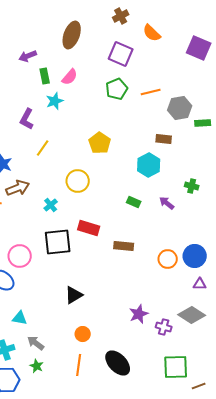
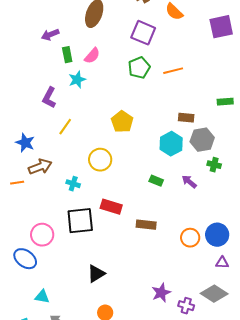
purple square: (199, 48) -> (221, 27), turned -35
gray hexagon: (180, 108) -> (202, 140), moved
cyan cross: (51, 205) -> (73, 184), turned -32

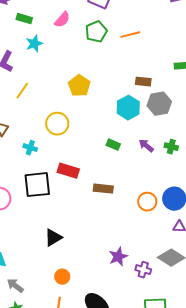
green rectangle: (67, 55) -> (24, 19), turned -63
pink semicircle: (92, 56) -> (62, 20), moved
green cross: (214, 165) -> (171, 147), moved

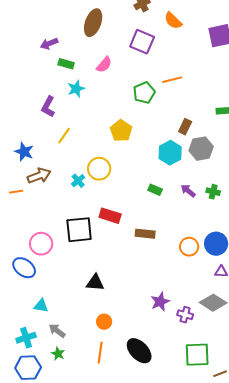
green pentagon: (96, 32) -> (144, 93), moved
brown rectangle: (143, 82) -> (185, 127), turned -70
cyan cross: (30, 148) -> (78, 181), moved, turned 32
black triangle: (53, 238) -> (95, 283), turned 36

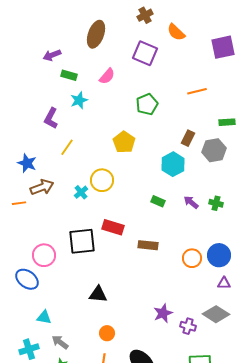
orange line: (172, 80) -> (197, 91), moved
gray hexagon: (201, 149) -> (214, 150), moved

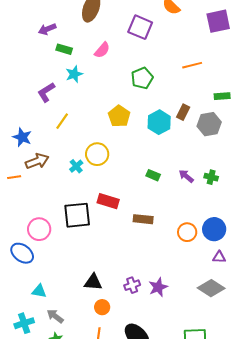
purple L-shape: (51, 118) -> (46, 92), turned 30
cyan hexagon: (173, 164) -> (159, 122), moved
black triangle: (98, 294) -> (93, 282), moved
purple cross: (188, 326) -> (132, 285), moved, turned -35

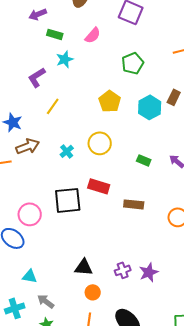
yellow circle: (97, 154) -> (100, 143), moved

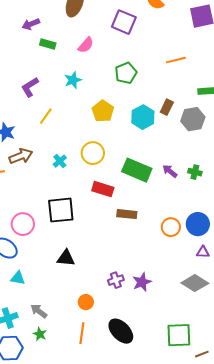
cyan star: (65, 59) -> (73, 80), moved
green rectangle: (144, 160) -> (137, 170), size x2.0
red rectangle: (99, 186) -> (103, 189), moved
black triangle: (84, 267) -> (66, 258), moved
cyan triangle: (30, 276) -> (18, 278), moved

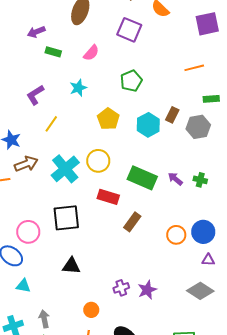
orange line: (176, 60) -> (194, 68), moved
cyan cross: (60, 161) -> (65, 169), size x2.0
brown rectangle: (127, 214) -> (132, 222), turned -60
gray arrow: (39, 311) -> (44, 319), turned 42

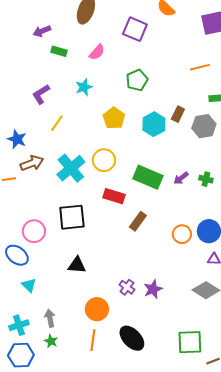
purple arrow: (175, 179) -> (181, 178), turned -77
cyan triangle: (23, 286) -> (29, 285), turned 35
purple cross: (121, 288) -> (127, 287), turned -35
orange circle: (91, 310) -> (97, 309), size x1.5

